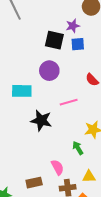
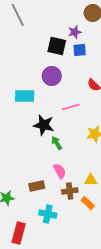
green arrow: (78, 148) -> (57, 143), moved

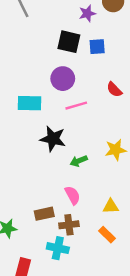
purple star: (75, 32) -> (87, 13), moved
pink line: (71, 107) -> (76, 106), moved
green arrow: (57, 143) -> (79, 161), moved, turned -80
brown cross: (70, 191) -> (69, 225), moved

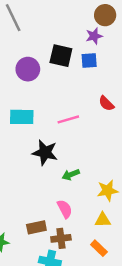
purple star: (87, 13) -> (94, 36), moved
purple circle: (63, 79) -> (28, 69), moved
yellow star: (116, 150) -> (108, 191), moved

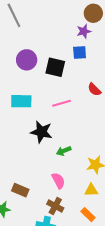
black square: (61, 56) -> (55, 67), moved
brown rectangle: (36, 227) -> (20, 190), moved, turned 35
brown cross: (61, 238) -> (55, 206), turned 35

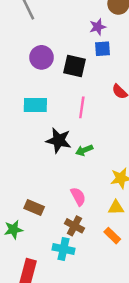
purple star: (84, 31) -> (98, 27), moved
pink line: (62, 103) -> (82, 107), turned -66
green arrow: (64, 151) -> (84, 150), moved

